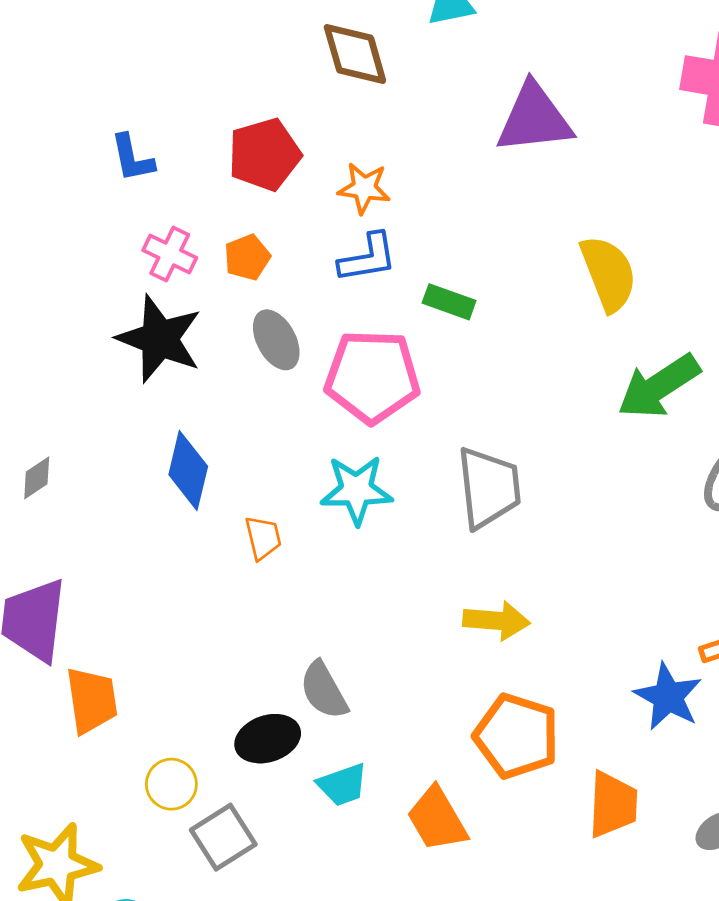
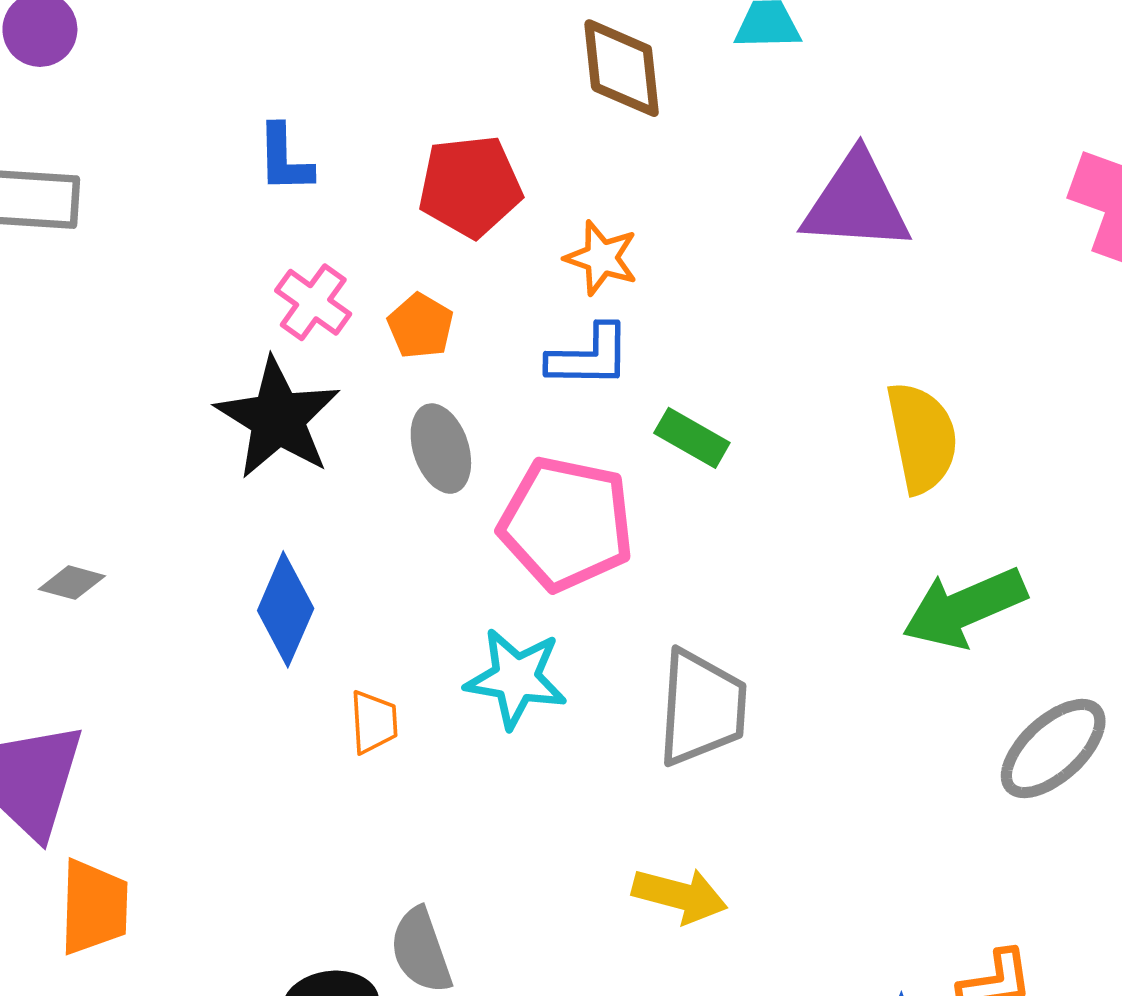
orange pentagon: (247, 257) -> (420, 326), turned -30
gray diamond: (37, 478) -> (72, 583), turned 39

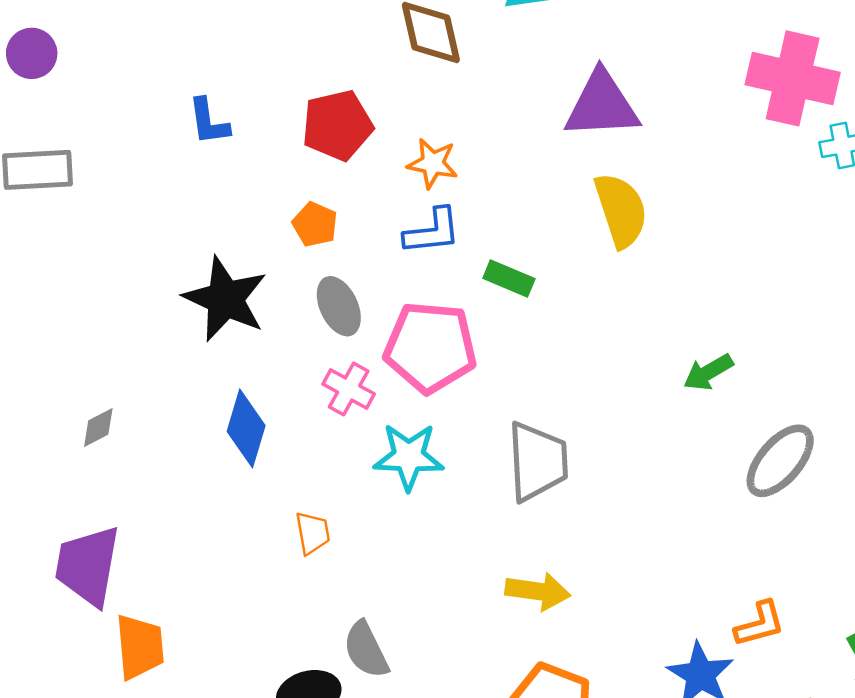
pink cross: (313, 302) -> (349, 389), moved
yellow semicircle: (922, 438) -> (621, 210), moved
gray diamond: (72, 583) -> (98, 427), turned -36
green arrow: (964, 608) -> (708, 372), size x0.6
orange trapezoid: (374, 722) -> (313, 533), moved

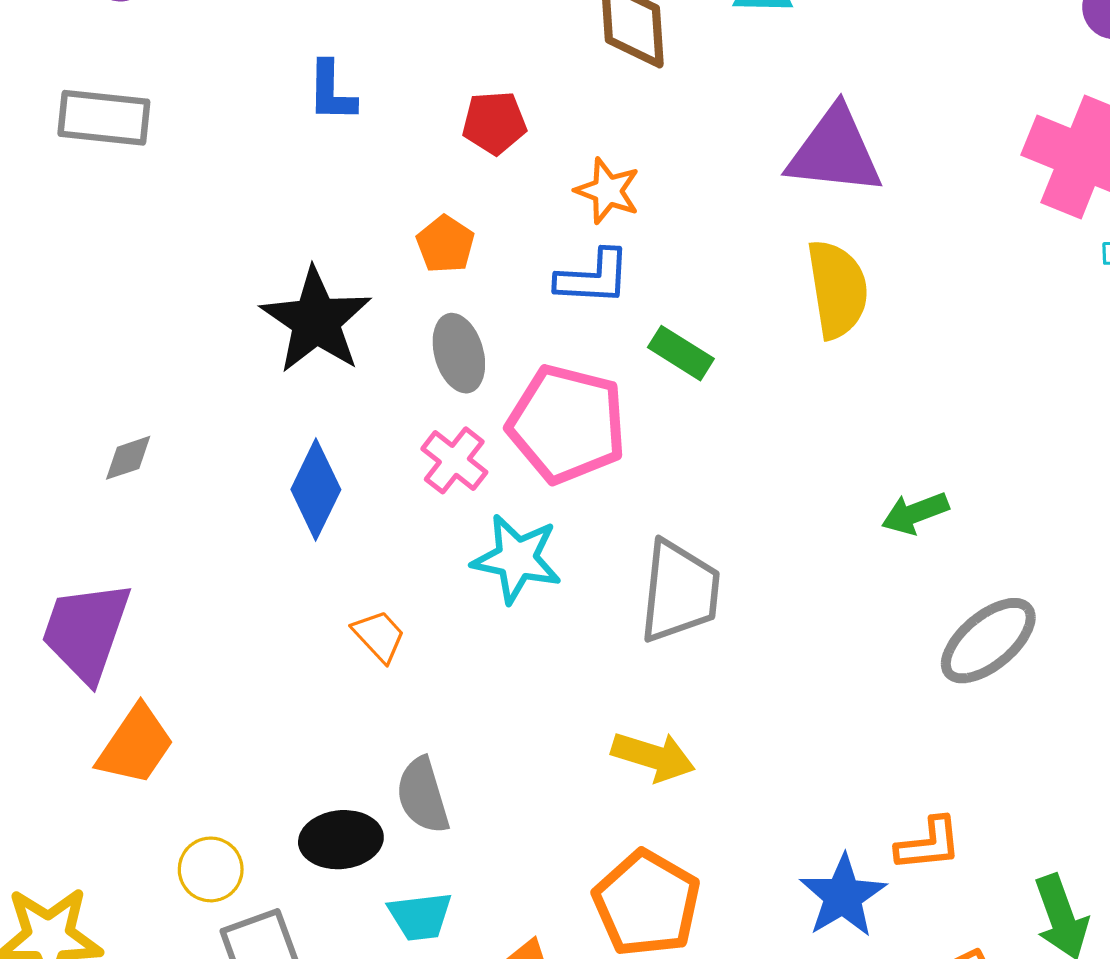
red pentagon: (337, 125) -> (494, 123), size x0.7
orange trapezoid: (313, 533) -> (379, 636), turned -42
orange trapezoid: (140, 647) -> (136, 745), turned 30

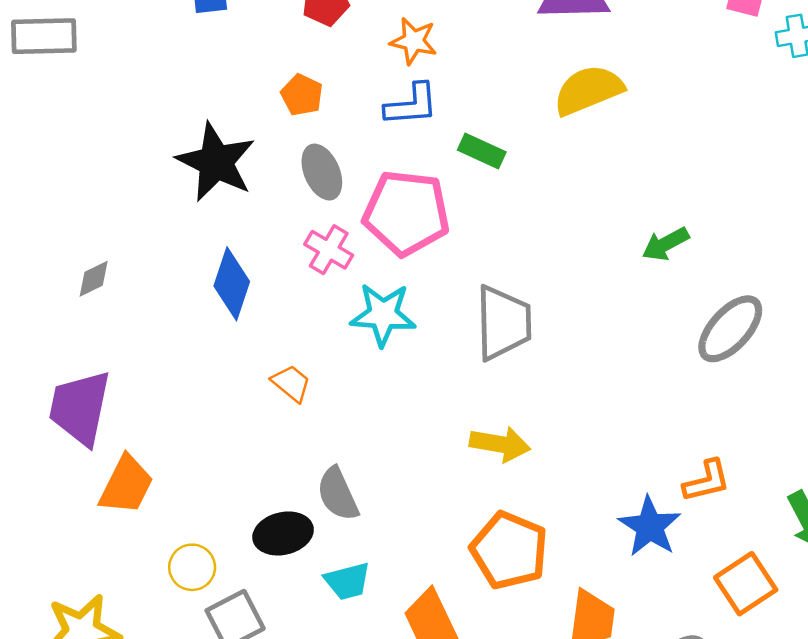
yellow semicircle: (837, 289) -> (588, 90), turned -96

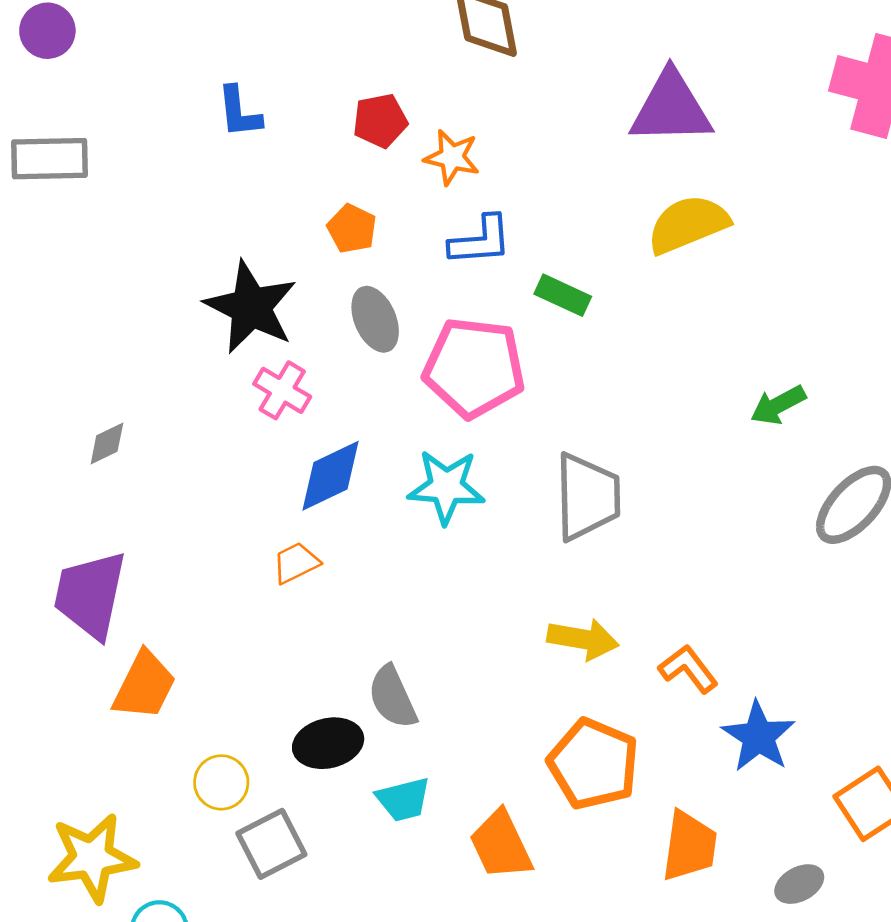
orange star: (414, 41) -> (452, 157), moved
pink cross: (329, 250) -> (282, 390), moved
blue diamond: (232, 284) -> (330, 476), moved, turned 46
orange trapezoid: (291, 383) -> (296, 563), moved, turned -66
orange L-shape: (707, 481) -> (688, 669), moved, turned -114

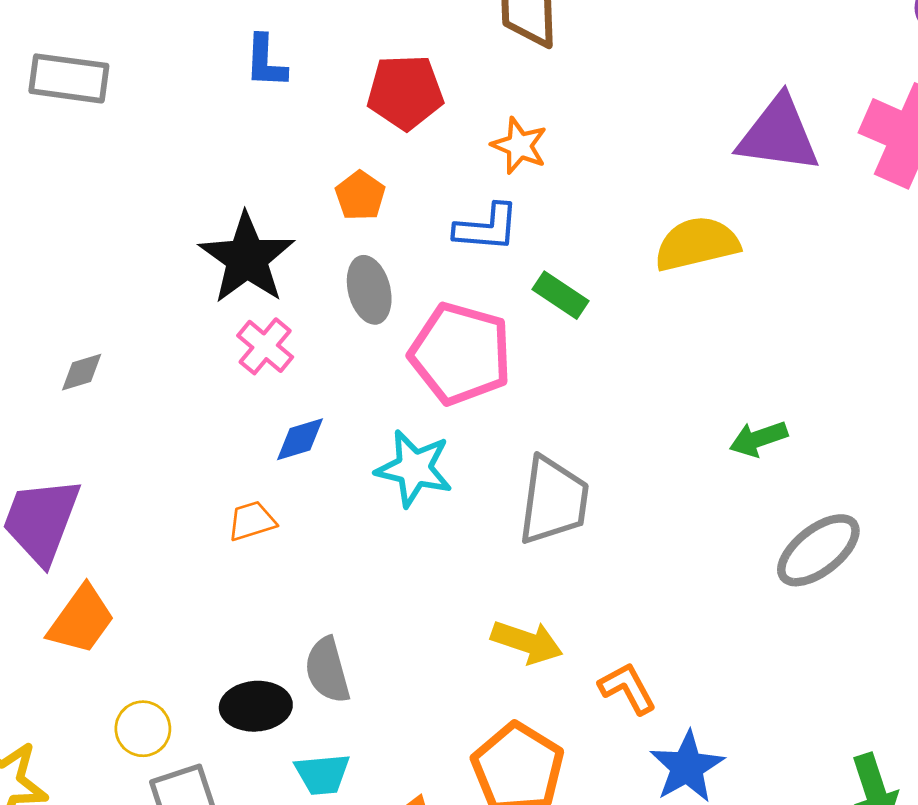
purple triangle: (671, 108) -> (778, 135), moved
red pentagon: (380, 121) -> (405, 92), size x1.4
orange star: (452, 157) -> (519, 146), moved
blue diamond: (330, 476) -> (300, 439), size x0.7

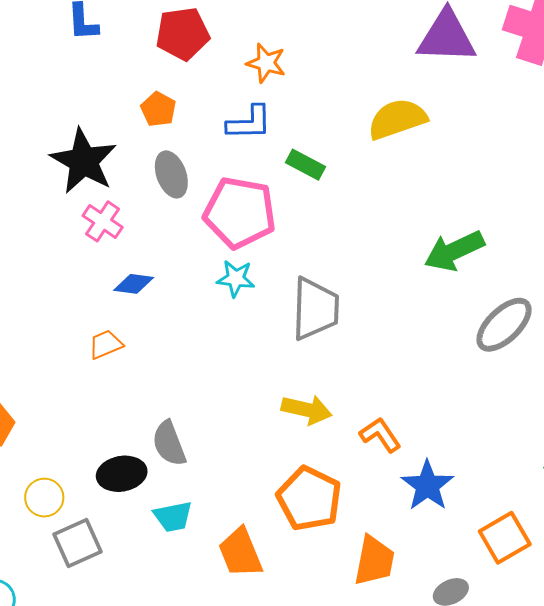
blue diamond: (300, 439) -> (134, 284), turned 30
green arrow: (758, 439) -> (454, 251), size x1.5
cyan star: (414, 468) -> (236, 279), moved, size x0.7

